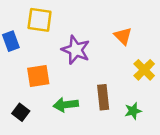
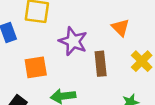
brown rectangle: (103, 97) -> (101, 64), moved

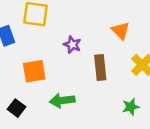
purple star: (73, 41) -> (72, 45), size x0.6

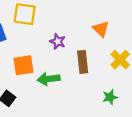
green arrow: (62, 100) -> (49, 79), moved

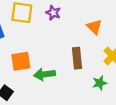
purple star: (58, 41) -> (53, 13), moved
green star: (110, 97) -> (100, 83), moved

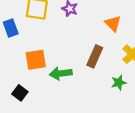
brown rectangle: (77, 58) -> (95, 56), turned 30

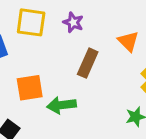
brown rectangle: (95, 56) -> (88, 63), moved

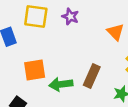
brown rectangle: (88, 63) -> (92, 76), moved

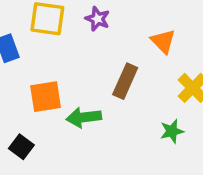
brown rectangle: (92, 76) -> (125, 81), moved

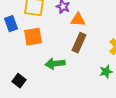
orange triangle: (163, 41) -> (78, 20), moved, turned -42
orange square: (46, 97) -> (33, 37), moved

